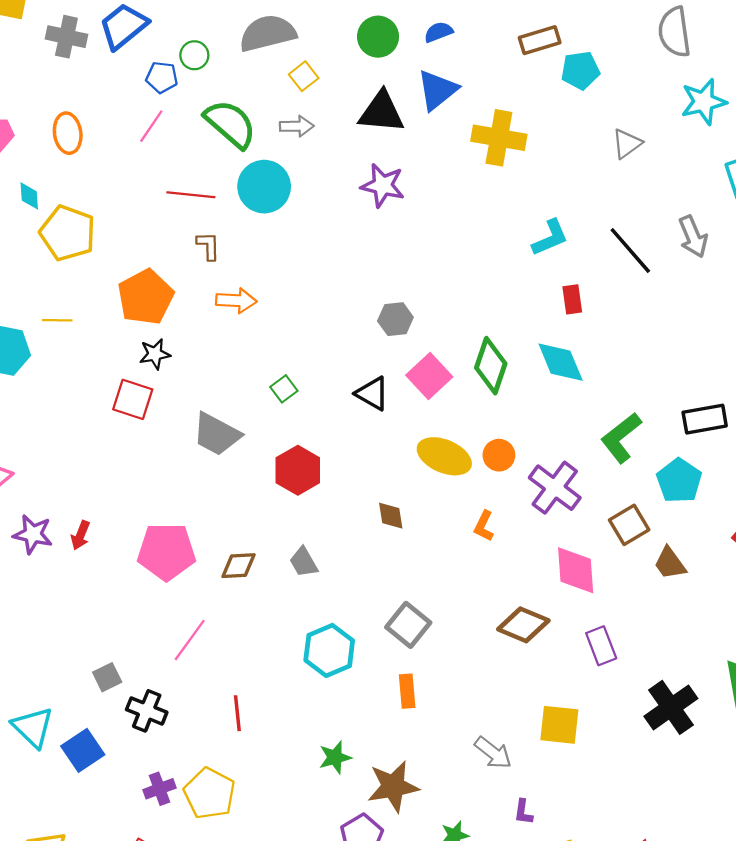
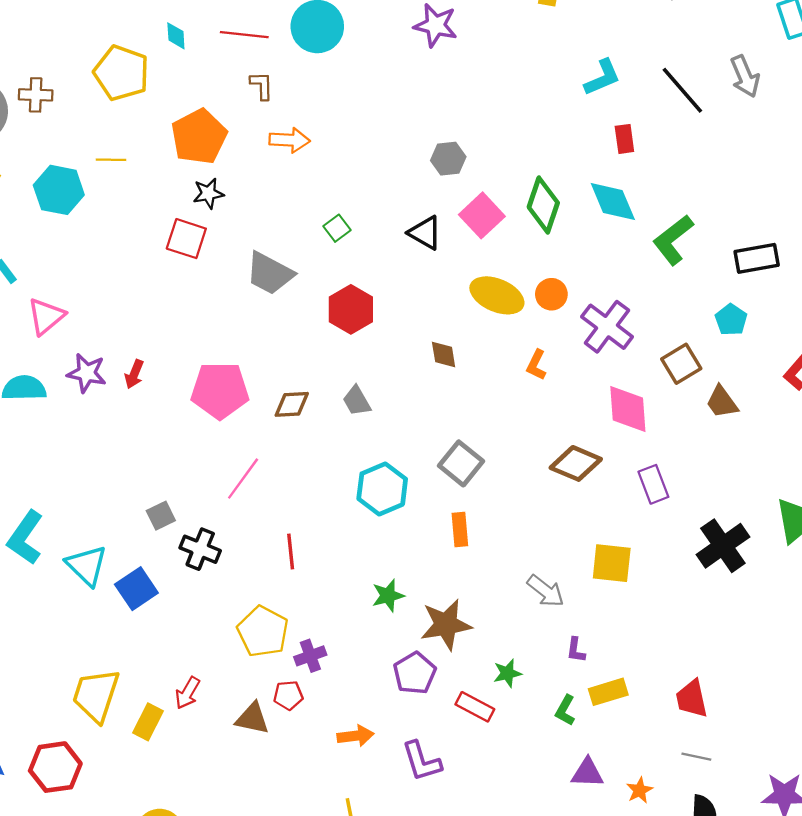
cyan diamond: (29, 196) -> (176, 36), moved
green L-shape: (621, 438) -> (673, 240), moved
cyan pentagon: (679, 481) -> (731, 320), size x0.7
purple cross: (159, 789) -> (310, 656), moved

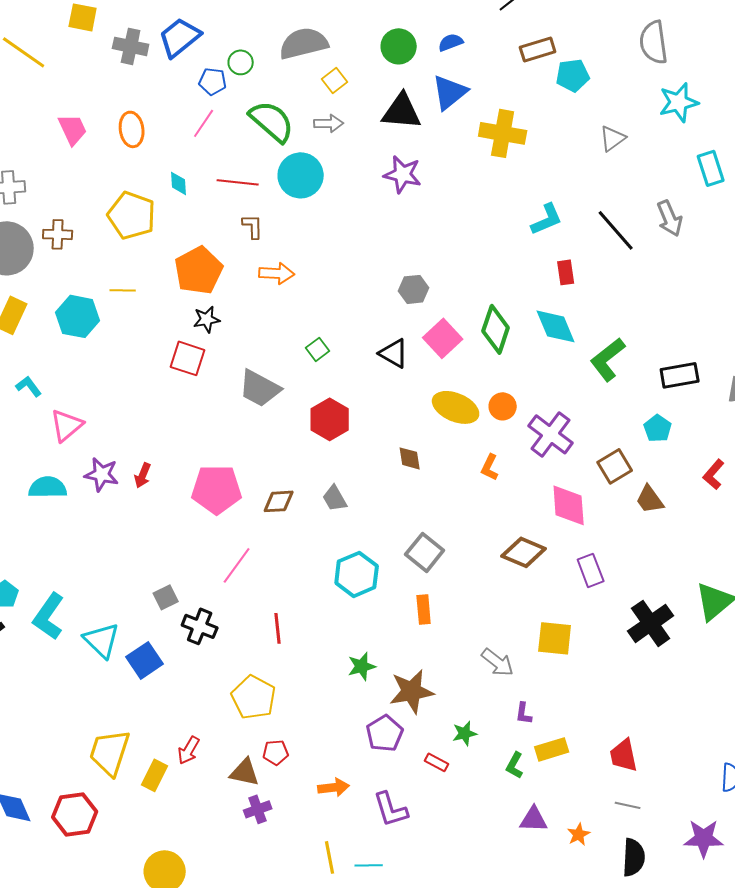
purple cross: (310, 656) -> (258, 809), moved
red rectangle: (475, 707) -> (437, 762), size x0.7

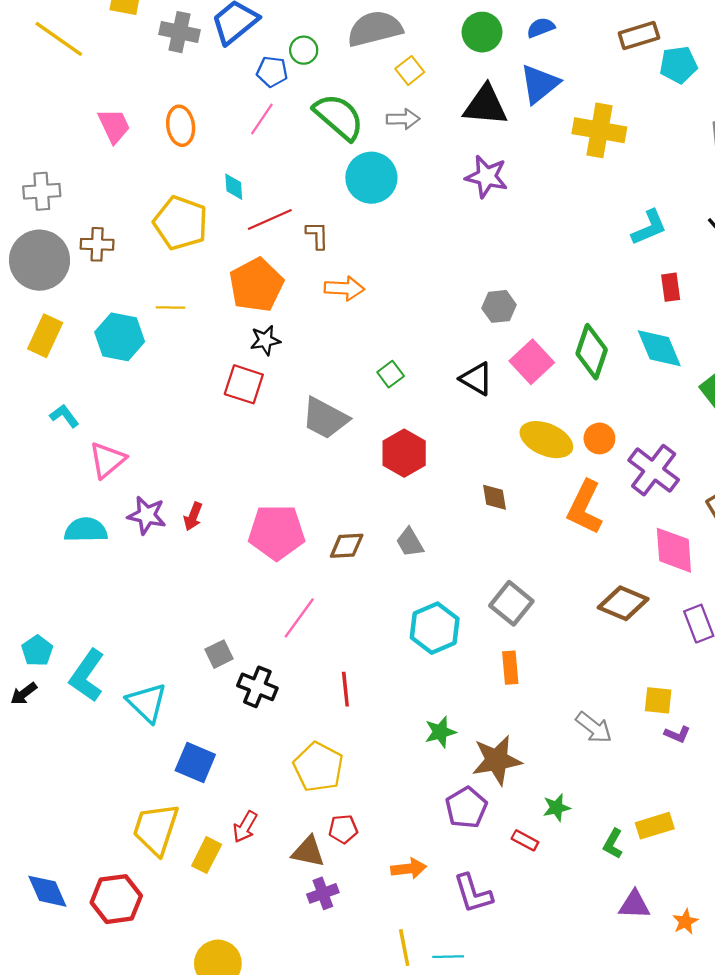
red line: (238, 182) -> (270, 219), moved, turned -30
orange L-shape: (490, 467) -> (585, 507), size x1.8
yellow square: (555, 638) -> (658, 700), size x0.7
blue square: (145, 660) -> (195, 762), moved, turned -33
purple L-shape: (524, 713) -> (677, 734), moved, turned -75

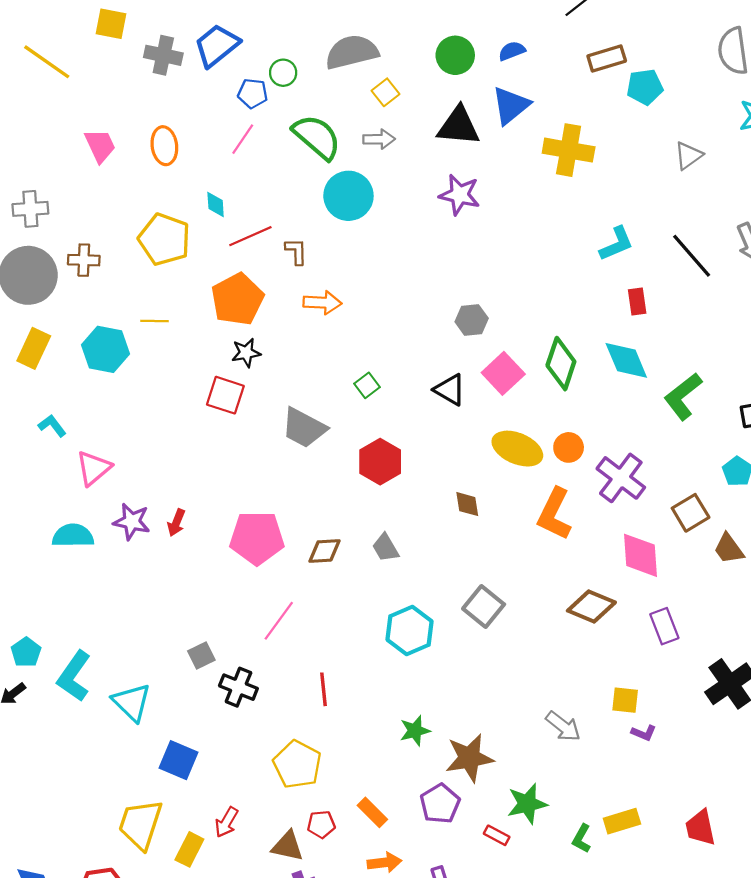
orange rectangle: (510, 668) -> (372, 812), moved, turned -40
green star: (557, 808) -> (527, 804), size x1.5

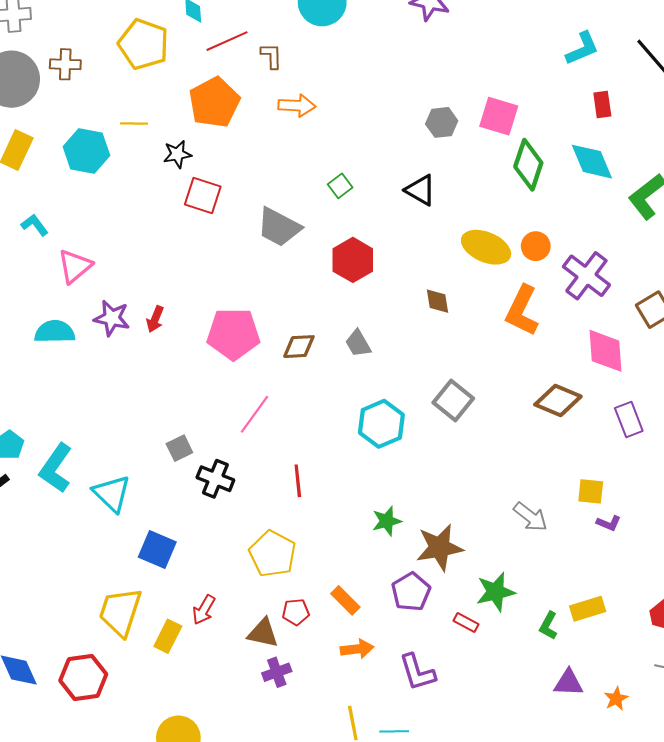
black star: (246, 353) -> (177, 154), moved
pink square: (503, 373) -> (499, 116), moved, turned -30

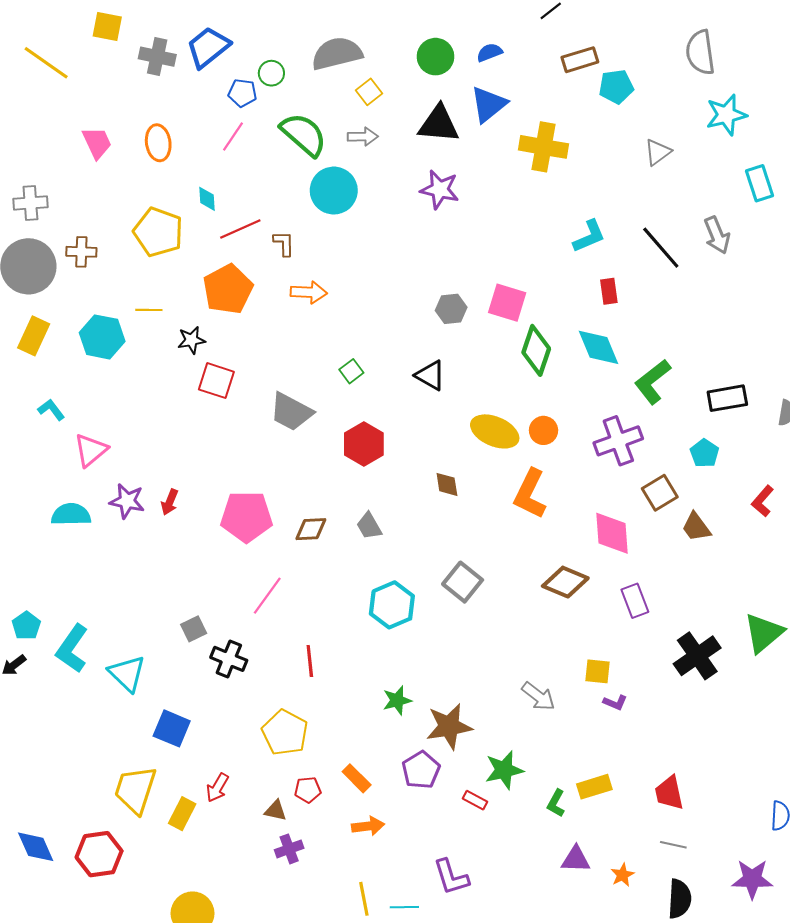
purple cross: (586, 276) -> (618, 441), moved, turned 33
brown triangle: (263, 633) -> (276, 811), size x0.7
purple L-shape: (417, 672) -> (451, 877), moved

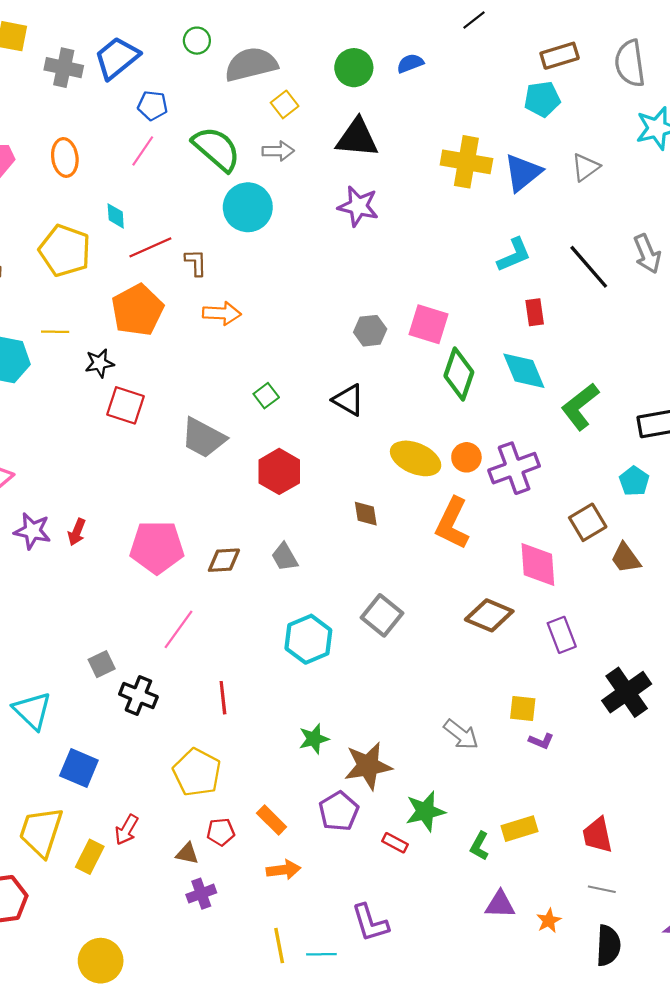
brown rectangle: (580, 60) -> (560, 56), moved
green circle: (271, 73) -> (197, 41), moved
blue triangle: (488, 104) -> (523, 173), moved
purple cross: (618, 441) -> (514, 468), moved

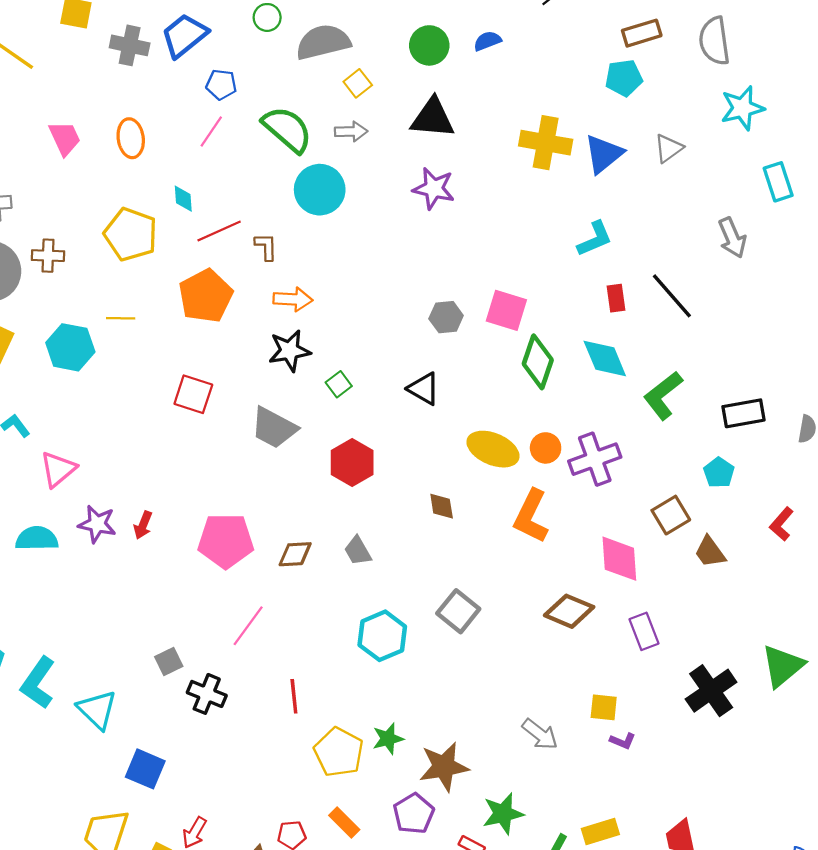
black line: (589, 267) -> (672, 296), moved
black star: (99, 363) -> (289, 351), moved, size x1.4
yellow pentagon: (197, 772) -> (339, 752), moved

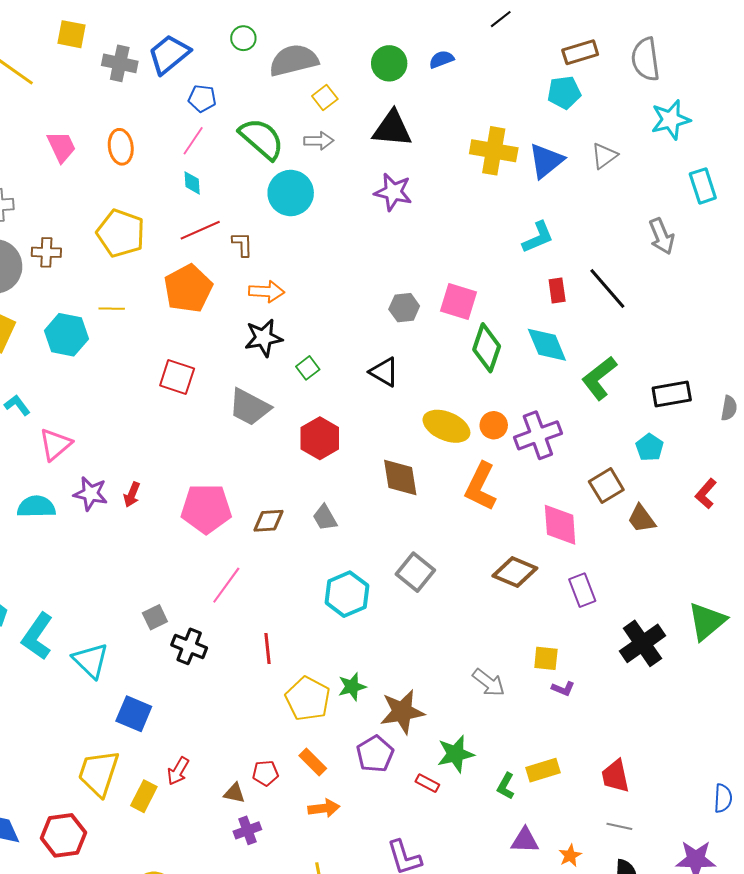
cyan diamond: (183, 199) -> (192, 183), moved
brown diamond: (442, 506) -> (400, 478), size x1.6

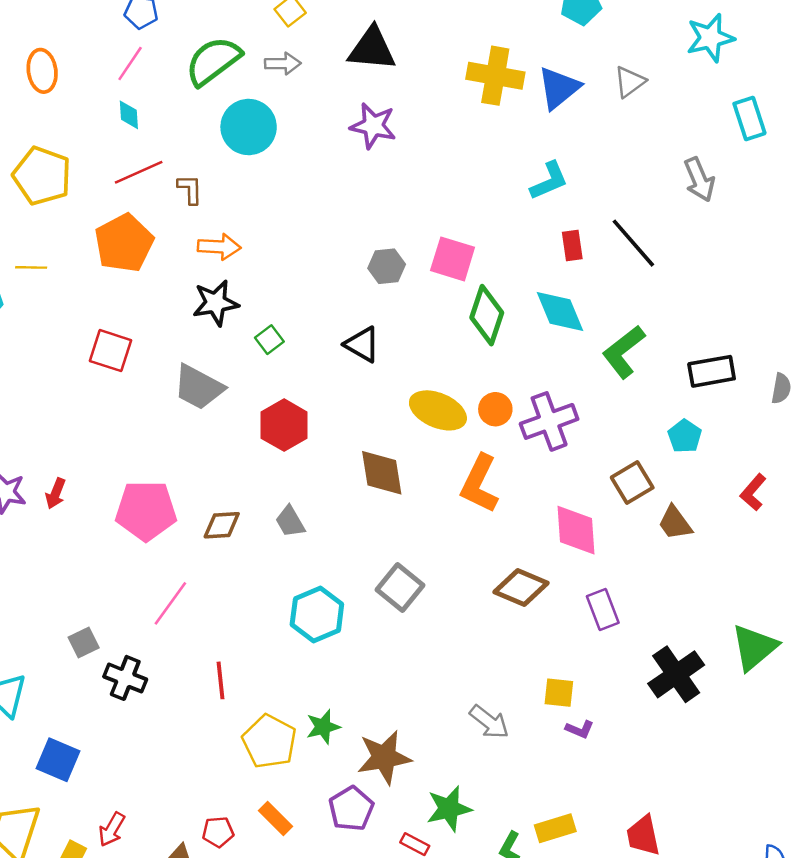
green semicircle: (261, 139) -> (213, 61), turned -78

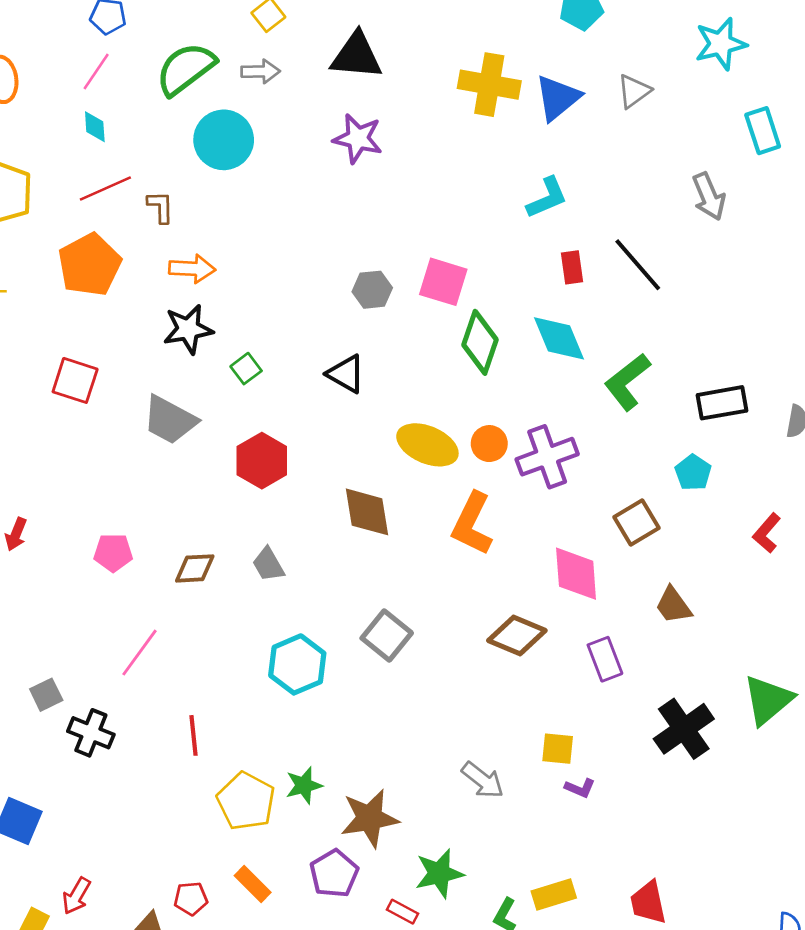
pink pentagon: (146, 511) -> (113, 553), size x0.6
brown trapezoid: (675, 523) -> (673, 605), moved

